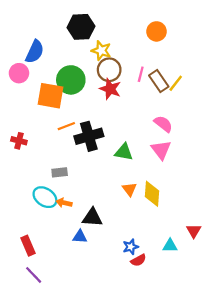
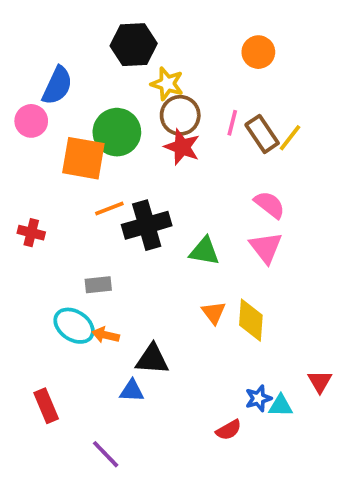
blue star: (131, 247) -> (258, 398), moved
purple line: (34, 275) -> (106, 454), moved

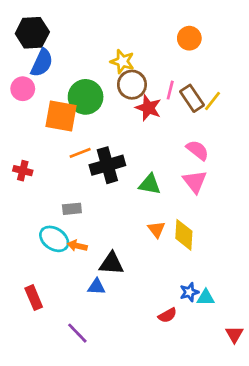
black hexagon: (134, 45) -> (32, 33), moved
red star: (182, 147) -> (148, 108), moved
red triangle: (320, 382) -> (234, 334), moved

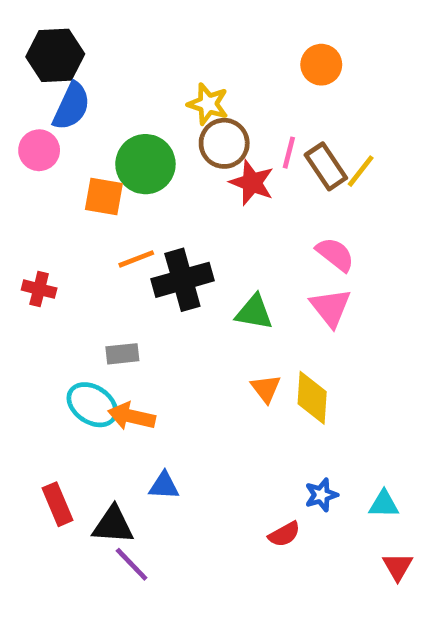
orange square: (61, 116) -> (104, 197), size x0.7
orange arrow: (77, 246) -> (132, 416), size x1.4
black triangle: (111, 263) -> (113, 525), moved
cyan triangle: (206, 298) -> (384, 504), moved

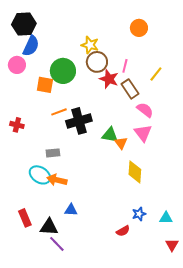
brown rectangle: (326, 166) -> (130, 89), moved
orange triangle: (266, 389) -> (121, 143), moved

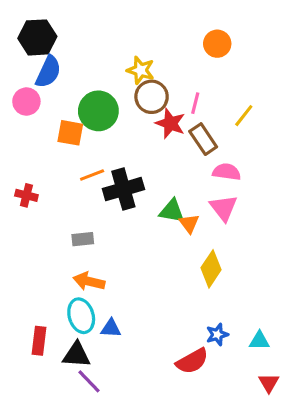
pink semicircle: (145, 110) -> (227, 172), turned -30
yellow diamond: (135, 172) -> (211, 269), turned 30
cyan ellipse: (40, 175) -> (81, 316), moved, turned 40
red rectangle: (25, 218) -> (39, 341), turned 30
red semicircle: (123, 231) -> (192, 361), size x1.5

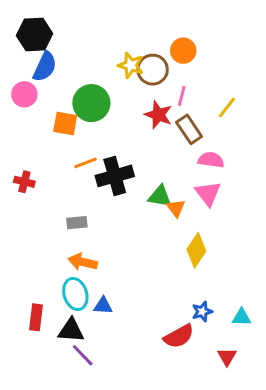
orange circle: (217, 44) -> (183, 51), moved
brown circle: (152, 97) -> (153, 70), moved
red triangle: (269, 383) -> (227, 357), moved

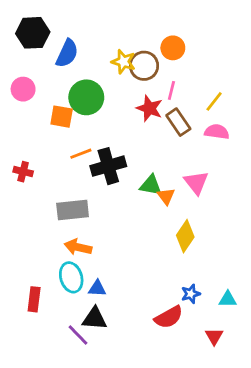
blue semicircle: (45, 67) -> (67, 53), moved
pink semicircle: (211, 160) -> (217, 132), moved
gray rectangle: (77, 223) -> (73, 210), size x1.6
black triangle: (71, 330) -> (95, 319), moved

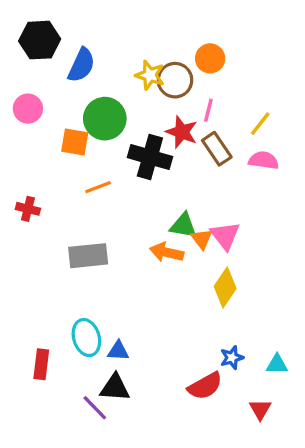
black cross: (108, 166) -> (150, 157), moved, turned 32
pink triangle: (196, 183) -> (225, 236), moved
orange arrow: (78, 247) -> (167, 252), moved

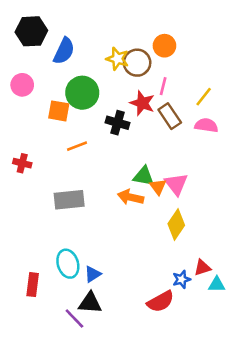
black cross: (150, 157) -> (117, 123), size x0.7
blue triangle: (118, 351) -> (93, 274), turned -36
red triangle: (260, 409) -> (202, 268), moved, turned 42

